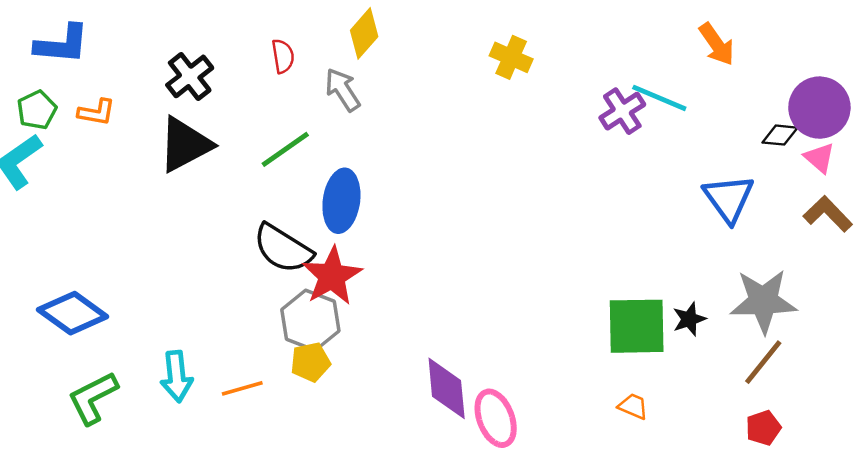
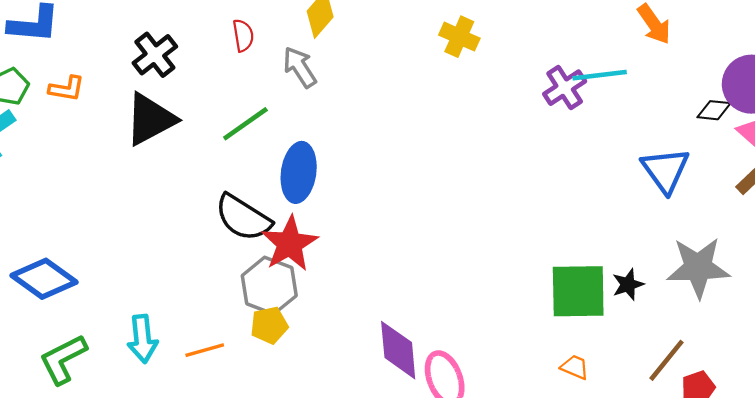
cyan line: (659, 98) -> (600, 75), turned -30
brown line: (763, 362) -> (666, 360), moved

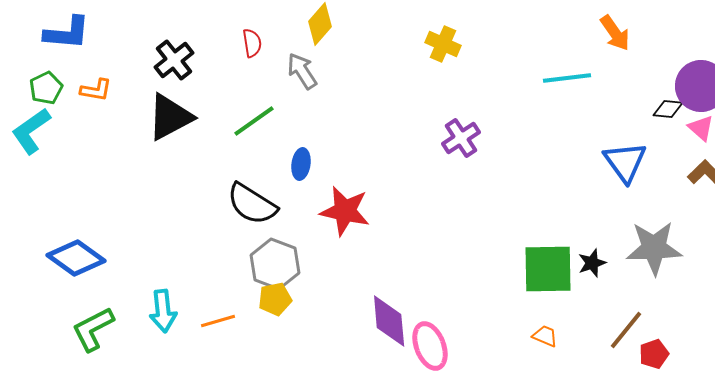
purple cross: (565, 88) -> (461, 138), moved
blue ellipse: (299, 172) -> (301, 164), size x0.6
red star: (290, 244) -> (345, 211), moved, turned -30

